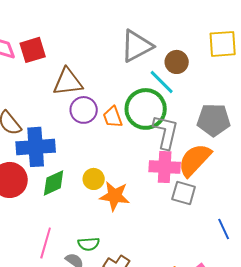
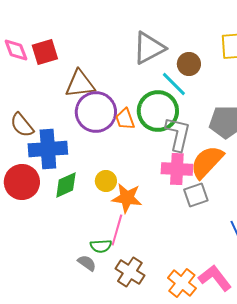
purple circle: (84, 110) -> (96, 112), size x1.5
gray square: (184, 193) -> (196, 195), turned -35
pink line: (46, 243) -> (117, 230), moved

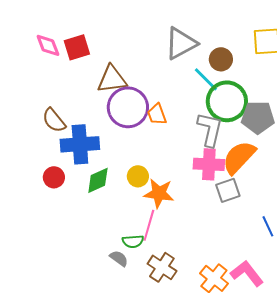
green circle: (158, 111) -> (227, 101), moved
red circle: (22, 182) -> (54, 177), size x0.6

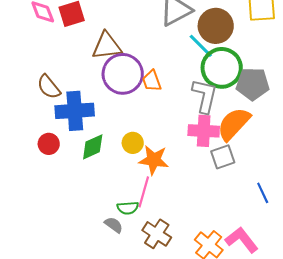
brown circle: (221, 59) -> (216, 26), size x1.5

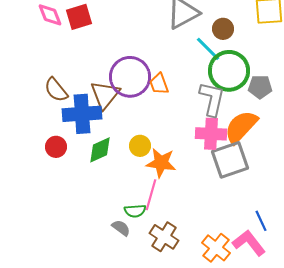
brown circle: (216, 26) -> (223, 29), size x0.6
brown triangle: (107, 46) -> (105, 95), moved, turned -44
gray pentagon: (253, 84) -> (260, 87), size x0.7
gray square: (223, 157) -> (230, 160), size x1.5
blue line: (263, 193) -> (261, 221), moved

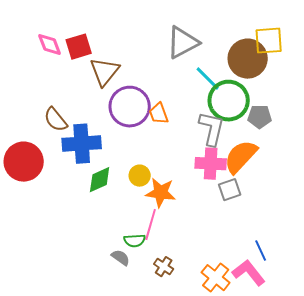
brown circle: (223, 29) -> (248, 59), moved, size x1.8
brown triangle: (105, 95) -> (105, 72), moved
red circle: (56, 147) -> (24, 162), moved, size x1.8
gray square: (230, 160) -> (230, 190), size x0.6
brown cross: (164, 237) -> (164, 267), size x0.7

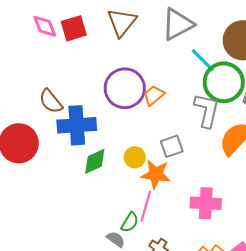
brown triangle: (105, 72) -> (122, 22), moved
orange trapezoid: (159, 114) -> (154, 95), turned 70
pink cross: (211, 164) -> (206, 203), moved
gray square: (230, 190) -> (172, 146), moved
green semicircle: (135, 241) -> (130, 222), turned -55

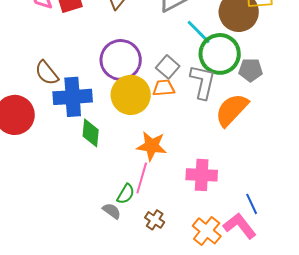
orange trapezoid: (154, 95) -> (164, 88), moved, turned 35
gray square: (172, 146) -> (168, 67), moved, turned -30
yellow circle: (135, 157) -> (131, 95), moved, size x1.8
green diamond: (95, 161) -> (91, 133), turned -60

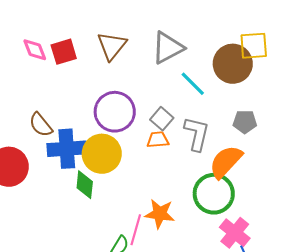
green circle: (220, 54) -> (214, 194), moved
yellow circle: (131, 95) -> (102, 154), moved
orange star: (152, 146) -> (160, 214), moved
pink cross: (202, 175) -> (235, 233), moved, turned 36

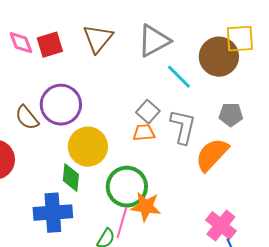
purple circle: (115, 112) -> (61, 105), moved
blue cross: (67, 149) -> (53, 213), moved
green circle: (214, 194) -> (127, 187), moved

